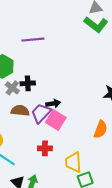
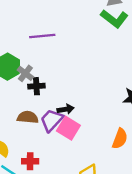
gray cross: (12, 88) -> (25, 73), moved
red cross: (45, 148) -> (30, 161), moved

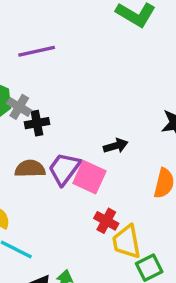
black arrow: (66, 109) -> (116, 146), moved
red cross: (30, 161) -> (106, 221), moved, turned 35

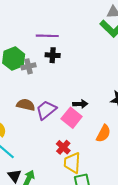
gray cross: (19, 107) -> (29, 66), turned 32
black cross: (37, 123) -> (53, 55), moved
pink square: (89, 177) -> (72, 118), moved

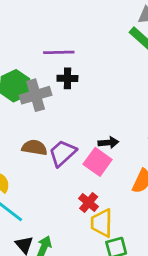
gray cross: (29, 66) -> (36, 95), size x1.5

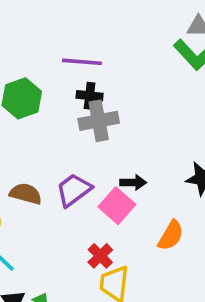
gray cross: (36, 95) -> (99, 121), moved
brown semicircle: (34, 148) -> (26, 194), moved

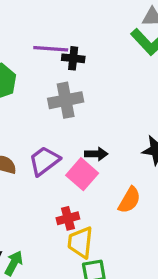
black cross: (90, 96) -> (73, 58), moved
red cross: (100, 256) -> (68, 218), turned 30

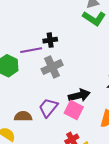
purple line: (51, 49) -> (31, 50), moved
black arrow: (96, 154) -> (79, 95), size x1.5

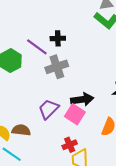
purple line: (31, 50) -> (37, 47), turned 40
brown semicircle: (23, 116) -> (21, 130), moved

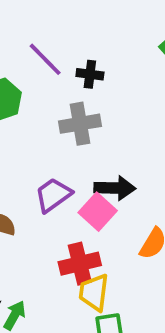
purple line: (37, 47) -> (45, 59), moved
red cross: (70, 145) -> (80, 264), size x1.5

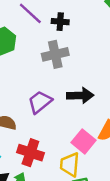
pink square: (98, 212) -> (84, 141), moved
red cross: (80, 264) -> (30, 153), moved, turned 35

